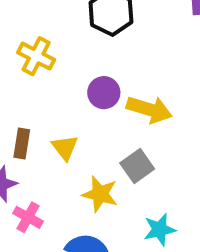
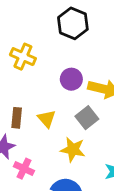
gray square: (137, 166) -> (87, 118), moved

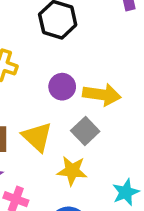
yellow triangle: (47, 119) -> (37, 137), size x1.4

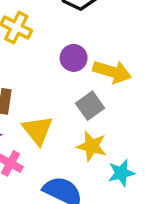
yellow triangle: (37, 137) -> (38, 130), moved
yellow star: (72, 171) -> (92, 146), moved

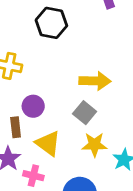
purple circle: (74, 58) -> (33, 106), moved

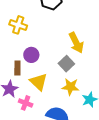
yellow arrow: (95, 81) -> (76, 43), turned 55

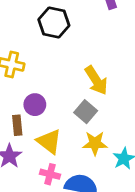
pink cross: (26, 103) -> (50, 174), moved

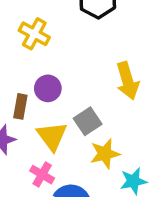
gray square: (86, 112) -> (88, 121), moved
yellow star: (95, 143) -> (105, 154), turned -30

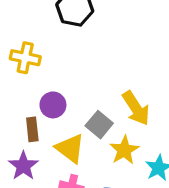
yellow arrow: (128, 81) -> (136, 108), moved

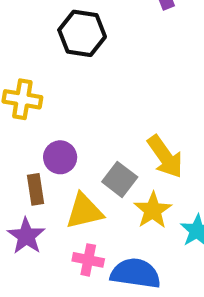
yellow triangle: (70, 148) -> (84, 211), turned -48

